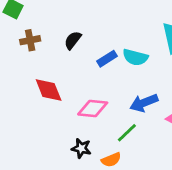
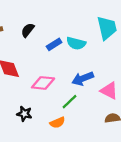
black star: (81, 148) -> (24, 114), moved

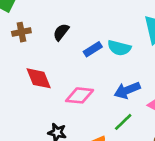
green line: (70, 102) -> (123, 122), moved

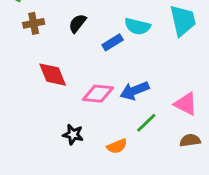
cyan semicircle: (119, 48) -> (137, 26), moved
blue arrow: (127, 90) -> (134, 91), moved

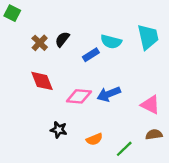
brown cross: (34, 23) -> (40, 43), moved, turned -35
green line: (146, 123) -> (124, 149), moved

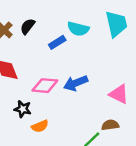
black star: (59, 130) -> (23, 109), moved
brown semicircle: (154, 134) -> (110, 125), moved
orange semicircle: (94, 139) -> (40, 126), moved

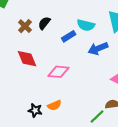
blue arrow: (76, 83) -> (98, 48), moved
black star: (23, 109) -> (35, 110), moved

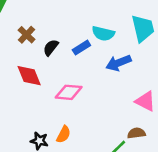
black semicircle: (44, 23) -> (51, 48), moved
orange semicircle: (54, 105) -> (64, 134), turned -40

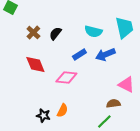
black semicircle: (51, 48) -> (55, 34), moved
blue rectangle: (81, 48) -> (79, 54), moved
brown semicircle: (136, 133) -> (113, 104), moved

